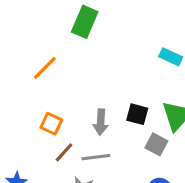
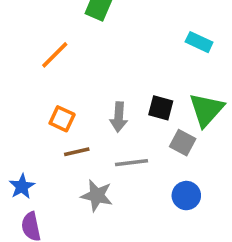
brown line: (64, 152) -> (77, 152), turned 35
gray line: (96, 157) -> (132, 163), moved

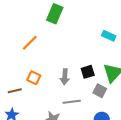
black square: (161, 108) -> (88, 72), turned -32
brown line: (77, 152) -> (15, 91), moved

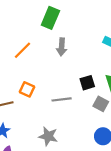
gray arrow: (65, 77) -> (62, 47), moved
gray line: (72, 102) -> (62, 99), moved

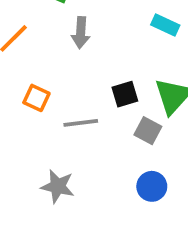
orange square: (27, 89) -> (36, 98), moved

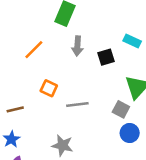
black square: (125, 94) -> (106, 57), moved
blue circle: (152, 186) -> (130, 133), moved

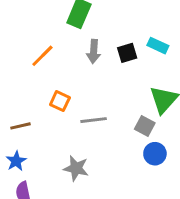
black square: (106, 57) -> (127, 53), moved

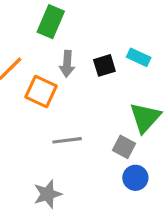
orange square: (60, 101) -> (41, 92), moved, size x1.4
gray star: (76, 168) -> (48, 194), turned -30

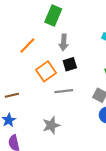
black square: (104, 65) -> (70, 64), moved
orange square: (41, 92) -> (46, 71), moved, turned 30

